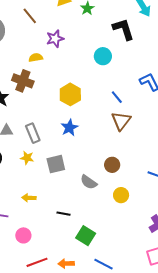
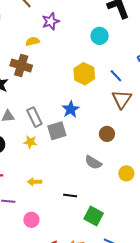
yellow hexagon: (70, 94) -> (84, 74), moved
gray square: (56, 164) -> (57, 131), moved
brown circle: (112, 165) -> (107, 134), moved

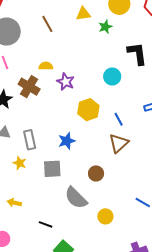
purple star: (51, 21) -> (66, 82), moved, turned 30
gray square: (57, 131) -> (52, 169), moved
gray semicircle: (93, 162) -> (76, 198), size x1.4

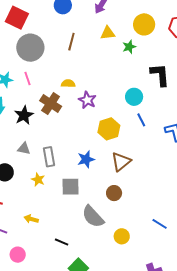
brown line: (47, 24) -> (71, 42), turned 42
blue line: (119, 119) -> (141, 120), moved
brown triangle: (119, 143) -> (121, 162), moved

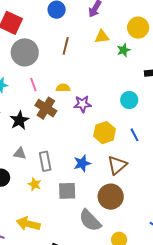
pink line: (28, 78) -> (33, 85), moved
purple star: (87, 100) -> (83, 104), turned -30
blue line: (141, 120) -> (134, 135), moved
brown circle: (114, 193) -> (111, 197), size x1.6
yellow arrow: (31, 219) -> (28, 224), size x1.6

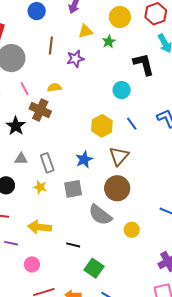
purple star: (83, 104) -> (75, 59), moved

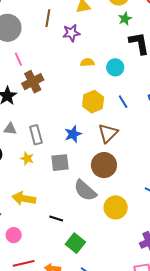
green star: (109, 41) -> (125, 19), moved
yellow semicircle: (54, 87) -> (87, 62), moved
brown cross: (40, 110) -> (33, 82), turned 35
yellow circle: (132, 230) -> (116, 207), size x1.5

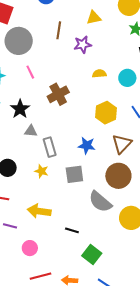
brown cross: (33, 82) -> (58, 94), moved
gray triangle: (10, 129) -> (31, 131), moved
blue star: (73, 134) -> (87, 146), turned 30

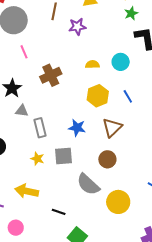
yellow semicircle: (99, 74) -> (92, 64), moved
yellow star: (41, 171) -> (37, 159), moved
brown circle: (118, 176) -> (107, 159), size x0.7

